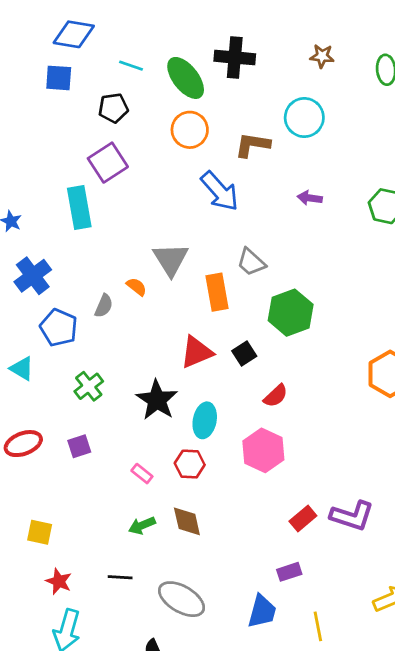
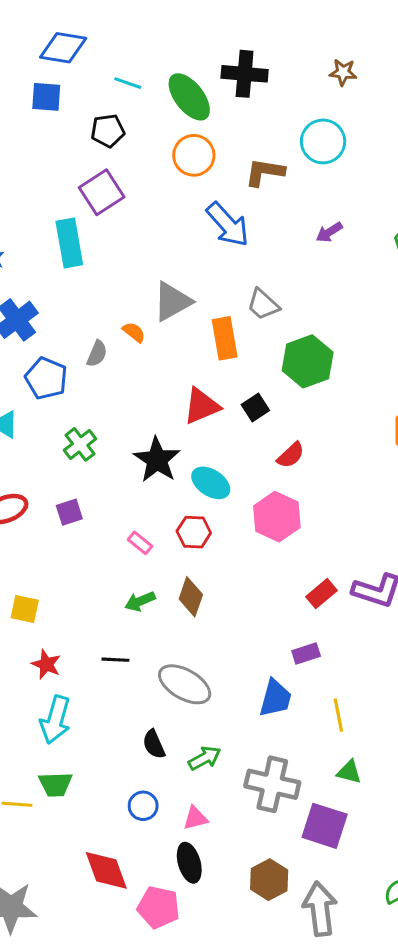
purple arrow: (310, 198) -> (329, 232), turned -40
gray triangle: (171, 259) -> (172, 301), turned 33
cyan ellipse: (205, 420) -> (211, 483), turned -68
brown diamond: (187, 521) -> (191, 597), turned 32

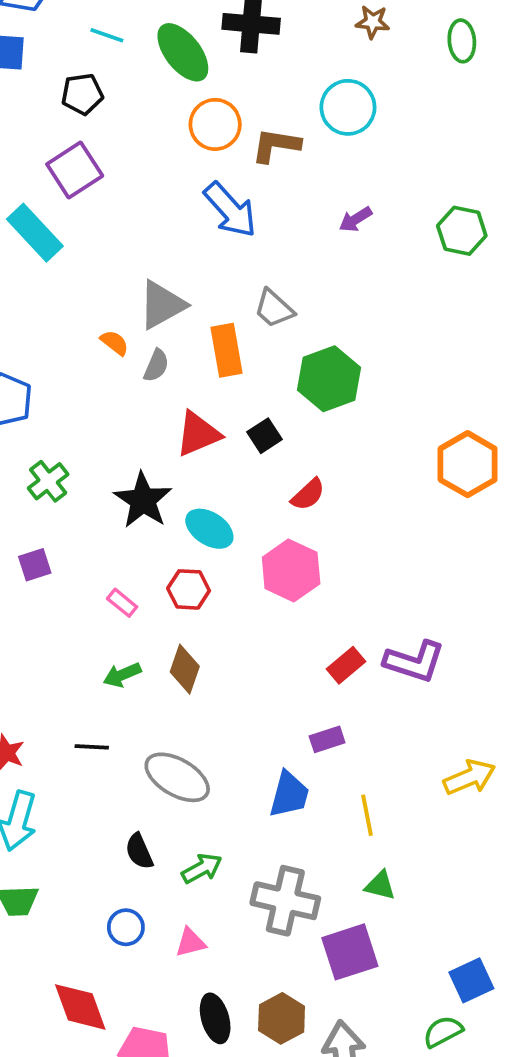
orange circle: (194, 155) -> (215, 124), moved
cyan rectangle: (69, 243) -> (35, 233), turned -33
gray semicircle: (97, 354) -> (156, 365), moved
purple square: (325, 826) -> (350, 952), turned -36
black ellipse: (189, 863) -> (215, 1018), moved

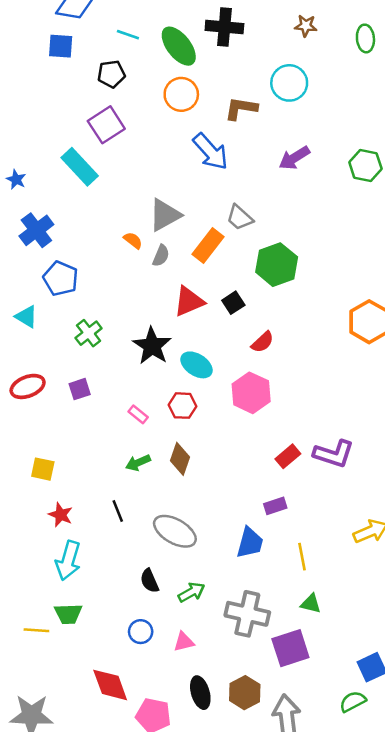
orange circle: (215, 124) -> (181, 94), moved
purple arrow: (356, 219) -> (294, 158), size x1.4
orange rectangle: (226, 350) -> (208, 246), turned 48
black line: (92, 747) -> (118, 511), turned 65

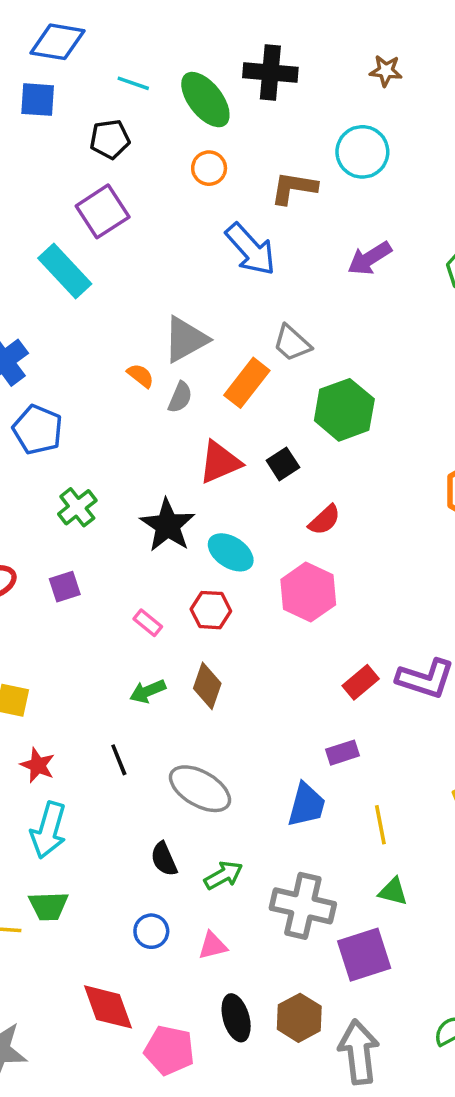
orange circle: (181, 94) -> (209, 168), size x0.7

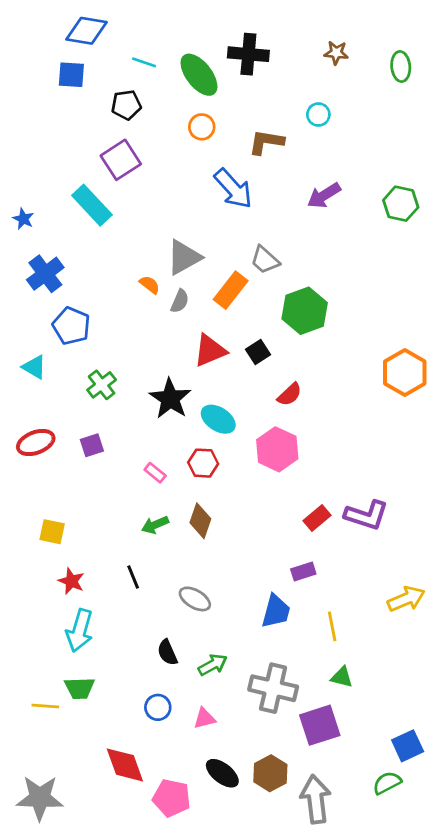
cyan circle: (362, 152) -> (318, 115), size x0.6
gray ellipse: (200, 789) -> (195, 599), size x0.7
black ellipse: (236, 1018) -> (222, 773), turned -36

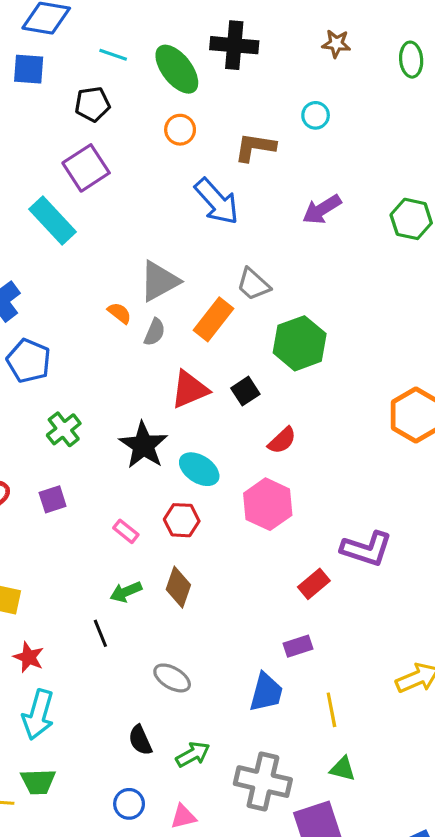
purple L-shape: (366, 515) -> (367, 549), moved
black line: (133, 577) -> (100, 633), moved

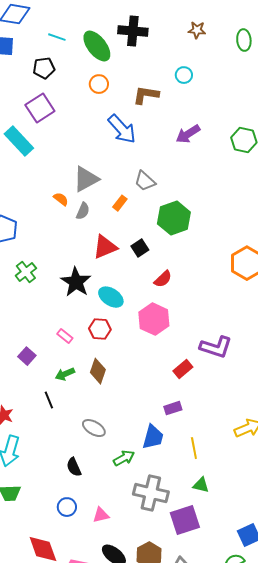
orange rectangle: (214, 319) -> (120, 203), size x0.6
purple square: (53, 499) -> (27, 356), moved, turned -30
green arrow: (193, 754) -> (124, 458), moved

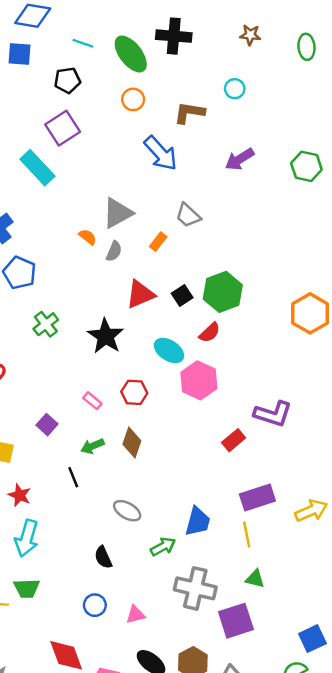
green hexagon: (174, 218) -> (223, 292), moved
cyan ellipse: (111, 297) -> (169, 350), moved
purple rectangle: (173, 408) -> (257, 498), moved, size x1.6

